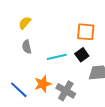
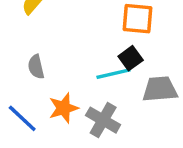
gray semicircle: (27, 47) -> (36, 67), moved
cyan line: (57, 57) -> (113, 74), moved

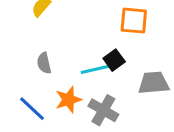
black square: (131, 58) -> (114, 60), moved
cyan line: (113, 74) -> (96, 69), moved

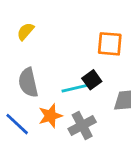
gray semicircle: (44, 63) -> (28, 83), size x1.5
gray cross: (103, 110) -> (82, 125), turned 32

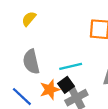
black square: (92, 80) -> (66, 85), moved

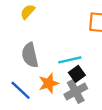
black square: (66, 85) -> (77, 74), moved

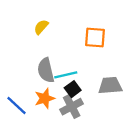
yellow semicircle: (28, 12) -> (41, 27), moved
gray semicircle: (30, 55) -> (46, 70), moved

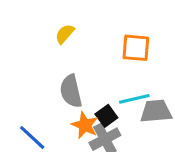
cyan line: (66, 75) -> (134, 99), moved
orange star: (45, 98) -> (85, 125), moved, turned -30

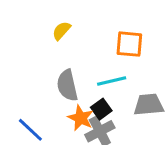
cyan line: (134, 99) -> (112, 81), moved

